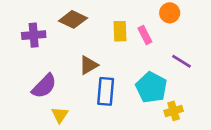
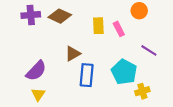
purple cross: (34, 35) -> (31, 15), moved
yellow triangle: (60, 115) -> (38, 94), moved

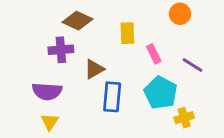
purple cross: (31, 15) -> (61, 50), moved
pink rectangle: (119, 29) -> (154, 54), moved
purple semicircle: (36, 71) -> (47, 91), turned 50

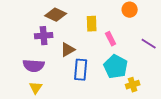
purple line: (192, 65) -> (149, 44), moved

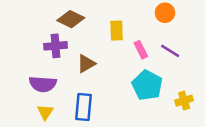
purple line: (149, 44) -> (170, 51), moved
blue rectangle: (81, 70) -> (84, 107), moved
yellow cross: (133, 85) -> (184, 101), moved

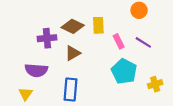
brown diamond: (71, 19) -> (73, 26), moved
yellow triangle: (45, 112) -> (26, 94), moved

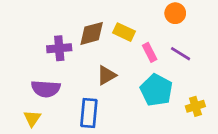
yellow rectangle: (98, 25) -> (124, 32), turned -63
brown diamond: (73, 26) -> (92, 33), turned -40
brown triangle: (73, 53) -> (106, 75), moved

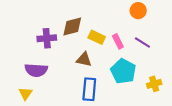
yellow rectangle: (124, 32) -> (97, 37), moved
brown triangle: (106, 75) -> (84, 60), turned 42
blue rectangle: (89, 113) -> (89, 89), moved

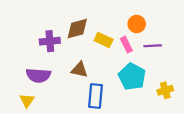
orange circle: (138, 11) -> (137, 24), moved
purple line: (142, 42) -> (153, 46), turned -35
brown triangle: (84, 60) -> (80, 70), moved

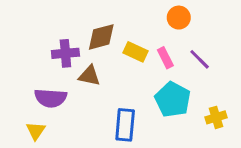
orange circle: (137, 24) -> (179, 18), moved
purple line: (153, 46) -> (200, 59), turned 48
brown triangle: (80, 70) -> (89, 76), moved

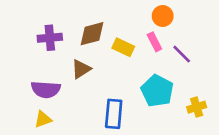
purple cross: (65, 53) -> (50, 38), moved
pink rectangle: (165, 58) -> (154, 42), moved
brown triangle: (89, 76) -> (81, 69), turned -45
yellow triangle: (36, 131) -> (43, 119), moved, turned 36

